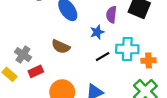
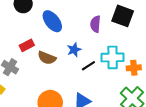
blue star: (97, 32) -> (74, 50), moved
red rectangle: (36, 71) -> (27, 45), moved

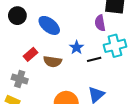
purple semicircle: (95, 24) -> (100, 23), moved
black line: (88, 66) -> (94, 59), turned 32

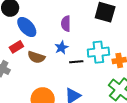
purple semicircle: (100, 23) -> (66, 24), moved
blue ellipse: (49, 25) -> (27, 27), moved

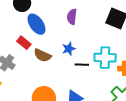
purple semicircle: (66, 24) -> (72, 17), moved
red rectangle: (16, 47) -> (24, 43), turned 64

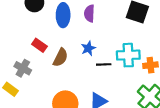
blue ellipse: (36, 24) -> (63, 15), moved, turned 40
brown semicircle: (42, 55) -> (60, 57), turned -84

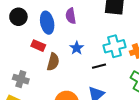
red rectangle: (39, 45) -> (38, 46), moved
black line: (104, 64) -> (99, 66), moved

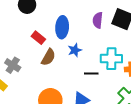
purple semicircle: (71, 16) -> (98, 20), moved
blue ellipse: (47, 23) -> (62, 27), moved

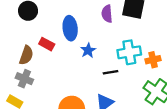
brown semicircle: (48, 57) -> (26, 55), moved

